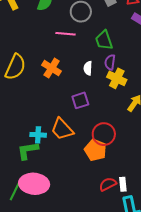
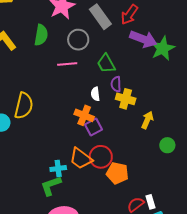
orange cross: (52, 68) -> (84, 115), moved
red circle: (104, 134) -> (101, 157), moved

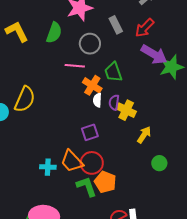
gray rectangle: (100, 17) -> (116, 25), size x0.7
purple semicircle: (116, 84) -> (114, 102), moved
orange cross: (84, 115) -> (92, 85), moved
green L-shape: (51, 186) -> (86, 186), moved, turned 80

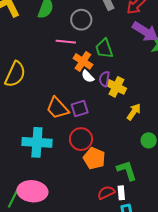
white semicircle: (97, 100) -> (88, 76), turned -48
orange trapezoid: (72, 161) -> (57, 108), moved
cyan cross: (48, 167) -> (37, 142), size x1.8
green L-shape: (86, 186) -> (127, 170), moved

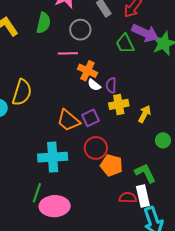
green trapezoid: (104, 49) -> (125, 44), moved
yellow cross: (116, 87) -> (119, 104), moved, turned -30
red semicircle: (106, 193) -> (128, 198), turned 36
white rectangle: (121, 193) -> (143, 196), size x1.5
green line: (13, 198) -> (37, 193), moved

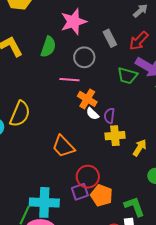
green trapezoid: (125, 44) -> (127, 76), turned -55
purple square: (90, 118) -> (80, 192), moved
cyan cross: (53, 157) -> (44, 202), moved

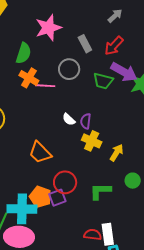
gray circle: (84, 57) -> (69, 69), moved
orange cross: (87, 99) -> (29, 78), moved
yellow cross: (115, 136) -> (92, 141), turned 30
orange pentagon: (102, 195) -> (40, 197), moved
green L-shape: (134, 207) -> (100, 191), moved, turned -70

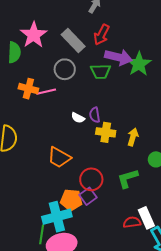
gray rectangle: (85, 44) -> (73, 40), size x1.4
green semicircle: (24, 53) -> (14, 52), moved

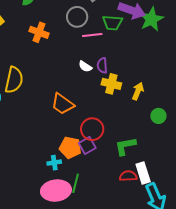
pink line: (46, 92) -> (92, 35), moved
green L-shape: (128, 178) -> (125, 146), moved
cyan cross: (57, 217) -> (54, 163), size x0.5
green line: (42, 234) -> (76, 183), moved

